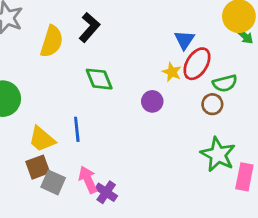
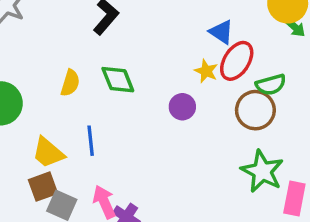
blue triangle: (184, 40) -> (221, 32), turned -30
yellow semicircle: (52, 41) -> (70, 83), moved, size x0.7
brown circle: (212, 104) -> (255, 110), size x1.5

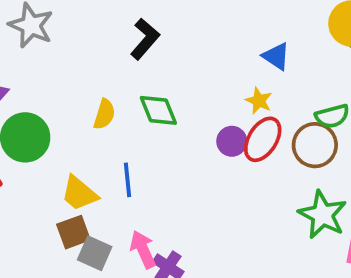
red ellipse: (237, 61) -> (263, 139), moved

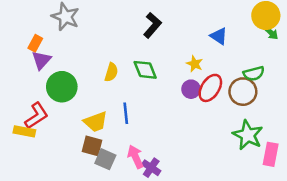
black L-shape: (145, 39) -> (152, 25), moved
yellow star: (259, 101) -> (195, 64), moved
yellow trapezoid: (79, 193) -> (96, 122), turned -60
brown square: (73, 232) -> (92, 146), turned 35

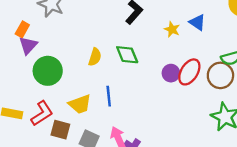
yellow star: (195, 64) -> (172, 29), moved
red L-shape: (36, 116) -> (42, 113), moved
brown square: (92, 146) -> (60, 130), moved

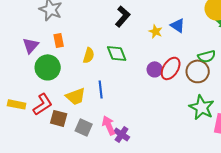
orange rectangle: (22, 29) -> (59, 40), moved, turned -40

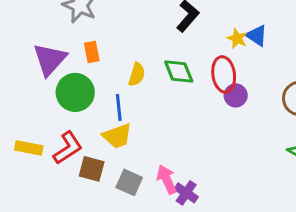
blue triangle: (178, 25) -> (257, 35), moved
purple triangle: (31, 45) -> (50, 59), size x1.4
red ellipse: (171, 68) -> (224, 74), moved, turned -40
blue line: (101, 89) -> (119, 107), moved

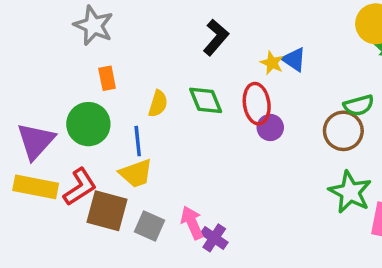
purple triangle: (50, 59) -> (36, 141), moved
yellow rectangle: (29, 148) -> (36, 187), size x1.4
brown square: (92, 169) -> (107, 211), size x1.4

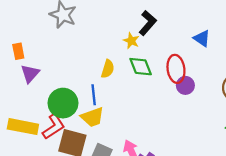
yellow star: (272, 63) -> (131, 41), moved
orange rectangle: (107, 78) -> (18, 51), moved
green circle: (88, 124) -> (63, 103), moved
purple triangle: (36, 141) -> (30, 74), moved, size x0.7

